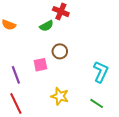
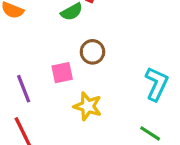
yellow star: (60, 96) -> (88, 106), moved

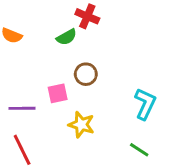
purple line: (24, 89) -> (22, 108), turned -70

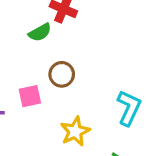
yellow star: (81, 125) -> (75, 131), moved, turned 30

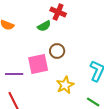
pink square: (30, 96) -> (38, 64), size x1.5

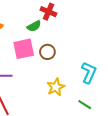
pink square: (38, 64) -> (24, 49), moved

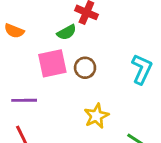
cyan L-shape: (89, 73) -> (142, 69), moved

